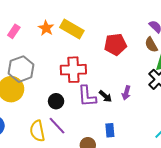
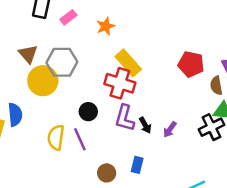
yellow rectangle: (72, 29) -> (128, 63), moved
red pentagon: (115, 44) -> (191, 64), moved

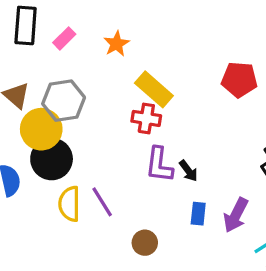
red cross: (120, 83) -> (146, 118), size x0.7
black circle: (88, 112) -> (52, 159), moved, size x1.6
purple arrow: (170, 130) -> (236, 215), moved, size x1.5
blue rectangle: (137, 165) -> (198, 214), moved

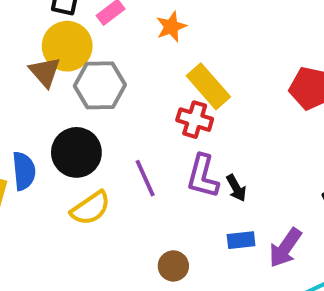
yellow circle: (41, 129) -> (67, 46), moved
purple line: (102, 202) -> (145, 178), moved
yellow semicircle: (69, 204) -> (91, 208), turned -132
blue rectangle: (198, 214) -> (241, 240), turned 70

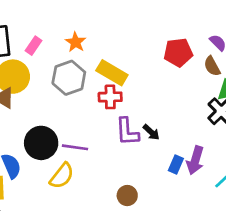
gray hexagon: (100, 85) -> (69, 78), moved
purple line: (145, 178) -> (75, 147), moved, turned -40
blue rectangle: (241, 240) -> (176, 164), moved, turned -42

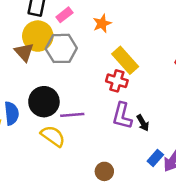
gray hexagon: (69, 78) -> (61, 48), moved
purple line: (75, 147) -> (72, 115), turned -30
yellow semicircle: (62, 176) -> (53, 136), turned -110

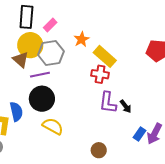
orange star: (102, 24) -> (82, 39), moved
purple line: (72, 115) -> (40, 75), moved

